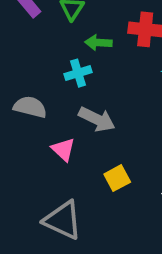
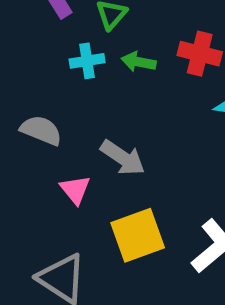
cyan cross: (78, 73) -> (87, 61), moved
yellow square: (117, 178) -> (138, 235), size x1.6

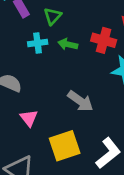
gray arrow: (123, 158) -> (80, 101), moved

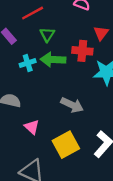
green triangle: (52, 16) -> (47, 35), moved
green arrow: (68, 44) -> (53, 60), size x1.5

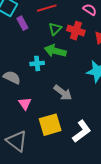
red cross: (82, 51) -> (76, 31), moved
cyan cross: (28, 63) -> (37, 63), moved

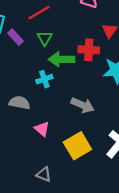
green triangle: (55, 29) -> (45, 38), moved
red cross: (76, 31) -> (89, 50), moved
gray triangle: (17, 141) -> (44, 174), size x0.6

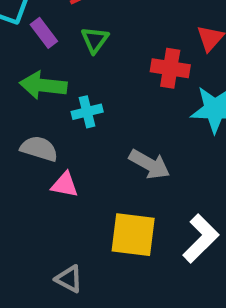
green arrow: (61, 59) -> (43, 85), moved
pink triangle: (42, 129) -> (65, 185), moved, turned -35
yellow square: (77, 146) -> (133, 235), turned 32

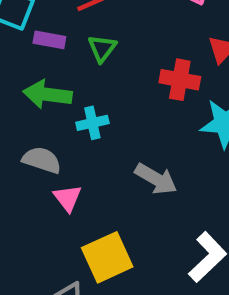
purple rectangle: (44, 33) -> (49, 40), turned -44
pink triangle: (65, 185) -> (67, 198), turned 40
yellow square: (133, 235) -> (107, 257), moved, turned -33

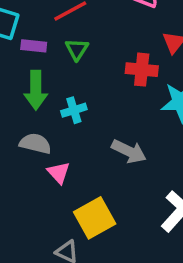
green arrow: (48, 94) -> (36, 90), turned -93

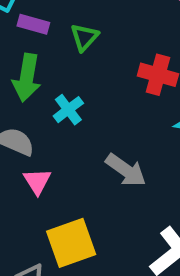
cyan cross: (74, 110) -> (68, 110), turned -30

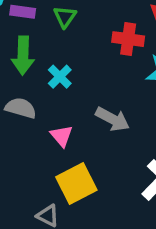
pink triangle: (37, 181) -> (62, 136), moved

